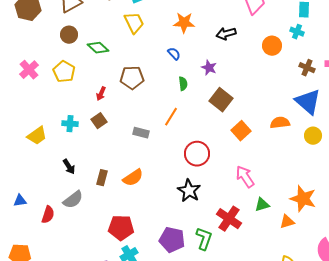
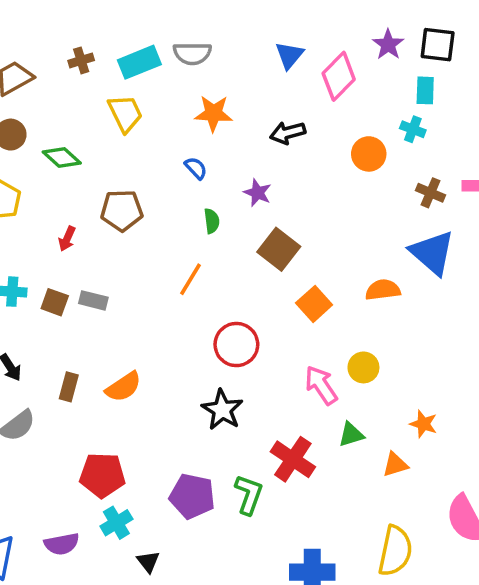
brown square: (99, 121) -> (55, 302), moved, turned -35
gray rectangle: (141, 133) -> (93, 300), moved
yellow circle: (313, 136) -> (363, 367), moved
orange star: (303, 199) -> (423, 424), size x0.6

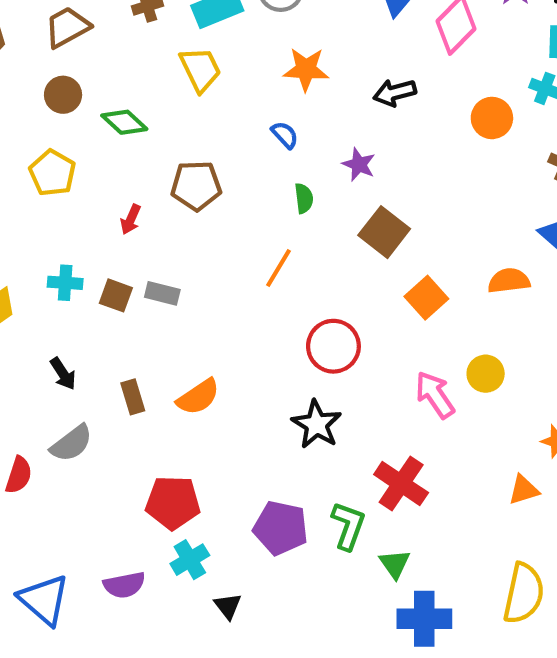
brown rectangle: (69, 387) -> (133, 397), turned -32
green triangle: (351, 435) -> (395, 564), moved, turned -48

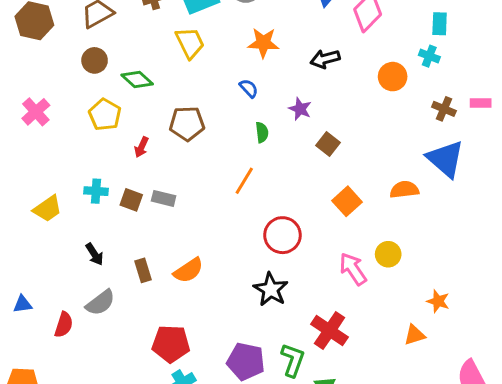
yellow pentagon: (52, 173) -> (105, 115), moved
brown square: (384, 232) -> (328, 144), moved, size x0.7

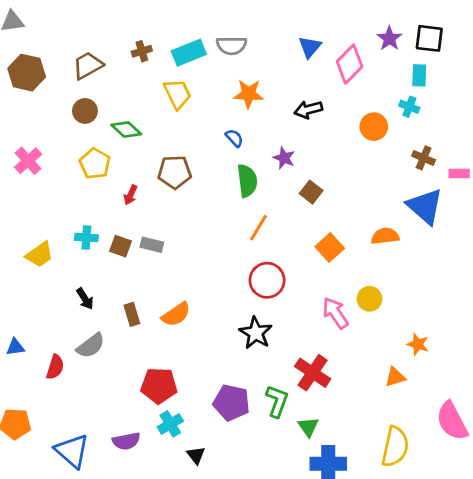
pink rectangle: (481, 103) -> (459, 174), moved
green semicircle: (262, 132) -> (247, 181), size x1.6
orange line: (244, 181) -> (259, 228), moved

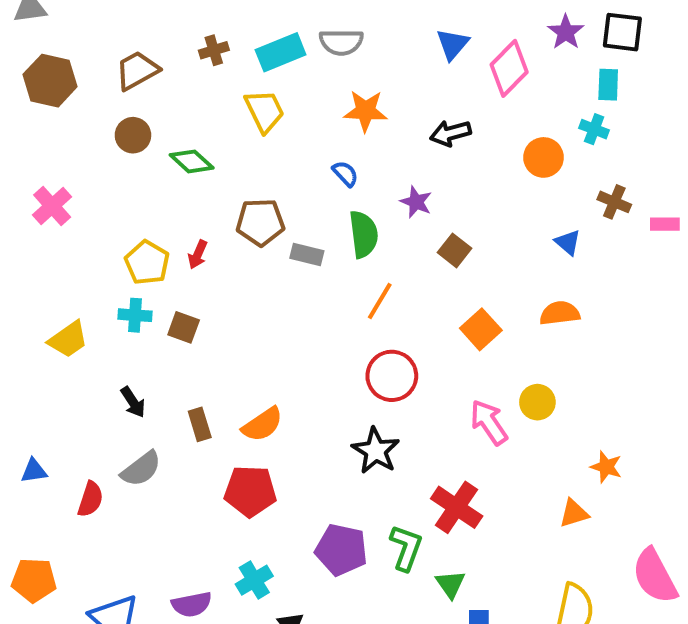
yellow pentagon: (95, 164) -> (147, 263), moved
blue triangle: (425, 206) -> (568, 242), moved, size x0.5
gray rectangle: (152, 245) -> (307, 255), moved
red pentagon: (159, 386) -> (250, 491), moved

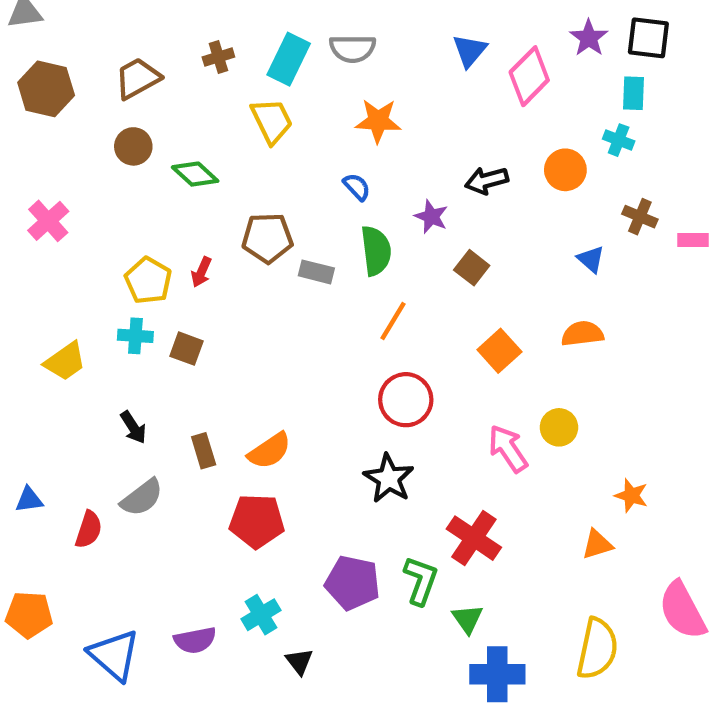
cyan rectangle: (281, 52) -> (289, 59), turned -42
black arrow: (450, 133) -> (487, 180), moved

